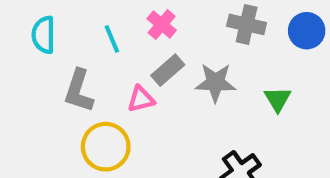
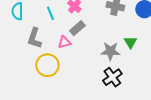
gray star: (215, 82) -> (110, 51), moved

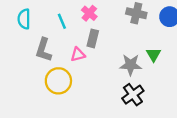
gray rectangle: (77, 28) -> (93, 38), turned -35

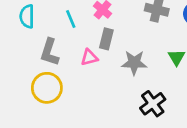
gray star: (131, 65) -> (134, 63), moved
yellow circle: (58, 81) -> (47, 88), moved

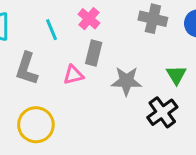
yellow circle: (47, 88) -> (36, 125), moved
black cross: (153, 104) -> (162, 112), moved

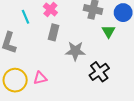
pink triangle: (73, 75) -> (40, 78), moved
green triangle: (176, 75) -> (109, 31), moved

